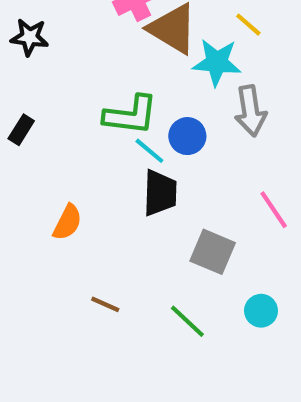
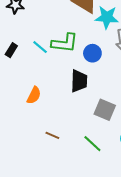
cyan line: (149, 151) -> (40, 47), moved

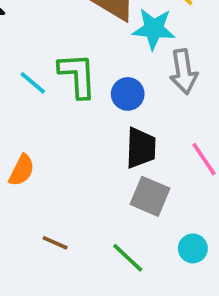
green L-shape: (65, 43) -> (77, 75), turned -100
black trapezoid: (79, 81) -> (141, 148), moved

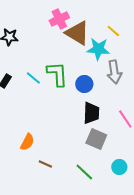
orange semicircle: (22, 170) -> (27, 142), moved

